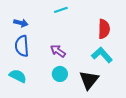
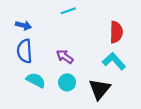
cyan semicircle: (18, 76) -> (36, 80), moved

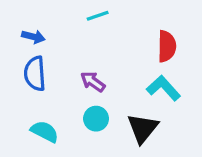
cyan semicircle: (36, 80) -> (45, 131), moved

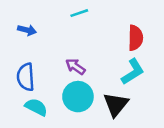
blue semicircle: (35, 74) -> (26, 77), moved
cyan L-shape: (164, 88) -> (133, 72), turned 100
cyan circle: (96, 119) -> (78, 97), size x1.5

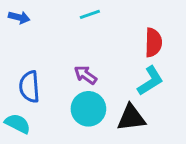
blue arrow: (27, 30) -> (19, 17), moved
black triangle: (116, 104) -> (131, 118), turned 44
cyan semicircle: (36, 107) -> (18, 124), moved

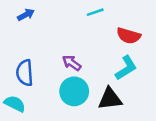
cyan line: (90, 14) -> (95, 12), moved
blue arrow: (19, 17) -> (26, 15), moved, turned -42
red semicircle: (153, 42) -> (129, 36), turned 105

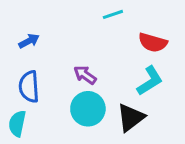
blue arrow: (26, 15) -> (29, 41), moved
black triangle: (110, 99) -> (131, 118), turned -30
cyan semicircle: (15, 104) -> (17, 124), turned -105

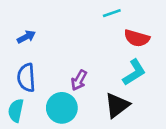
cyan line: (113, 14) -> (112, 13), moved
purple arrow: (85, 75) -> (79, 80), moved, turned -96
cyan circle: (88, 109) -> (62, 108), moved

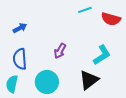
red semicircle: (137, 38) -> (111, 19), moved
purple arrow: (79, 80) -> (60, 51), moved

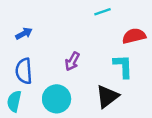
red semicircle: (111, 19) -> (134, 36), moved, turned 150
cyan L-shape: (102, 55) -> (123, 66), turned -60

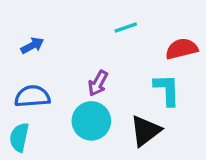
cyan line: (102, 12) -> (126, 27), moved
blue semicircle: (24, 71) -> (32, 96), turned 90
cyan circle: (57, 99) -> (91, 121), moved

